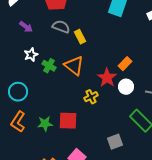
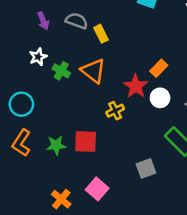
purple arrow: (26, 27) -> (43, 21), moved, turned 32

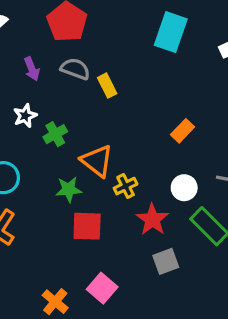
green cross: (61, 71) -> (55, 134), turned 30
orange triangle: (93, 71) -> (97, 161), moved
red star: (136, 86) -> (152, 220), moved
white circle: (160, 98) -> (184, 188), moved
green star: (56, 145) -> (69, 189), moved

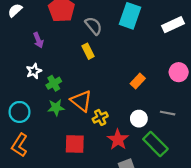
gray semicircle: (75, 69) -> (94, 26), moved, turned 30
green star: (69, 189) -> (56, 108), moved

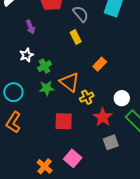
orange rectangle: (138, 81) -> (100, 64), moved

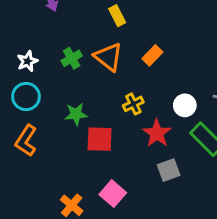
white star: (26, 55) -> (27, 61), moved
orange triangle: (70, 82) -> (108, 57), moved
green star: (47, 88) -> (76, 114), moved

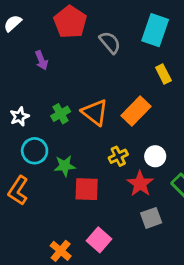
yellow rectangle: (117, 16) -> (163, 74), moved
orange rectangle: (152, 55) -> (136, 111), size x1.5
cyan circle: (26, 97) -> (35, 151), moved
white circle: (185, 105) -> (155, 156), moved

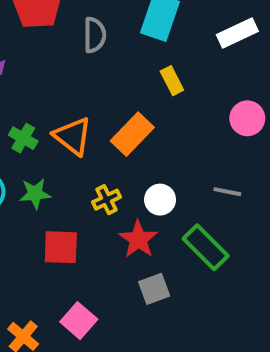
gray semicircle: (110, 42) -> (95, 35), turned 40
green cross: (61, 114) -> (23, 138), turned -30
green star: (65, 166) -> (35, 194), moved

